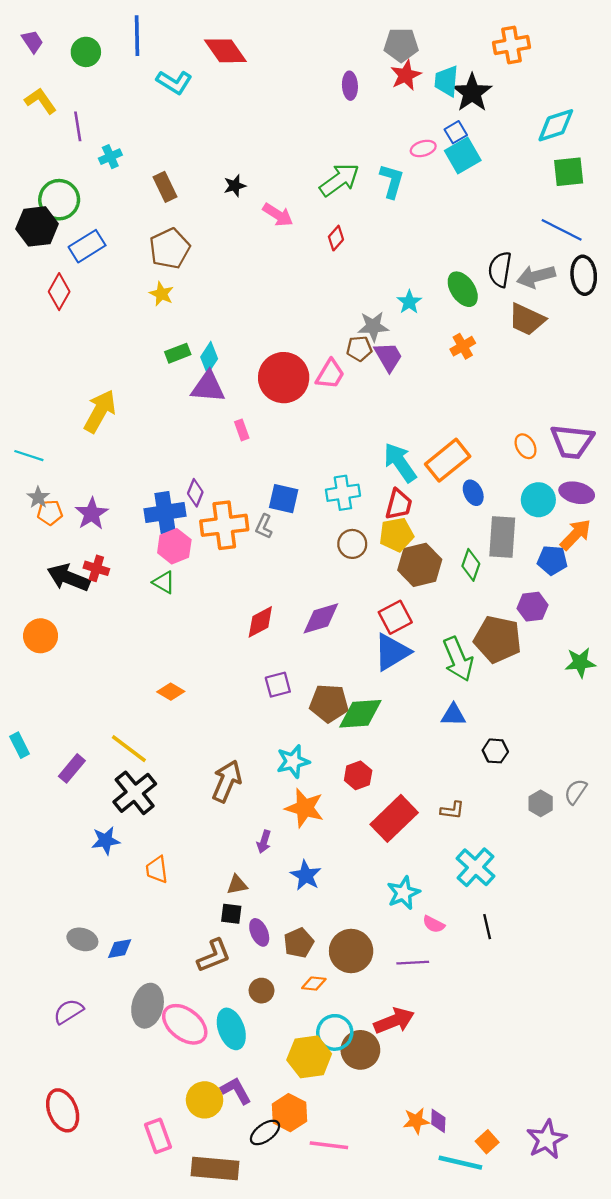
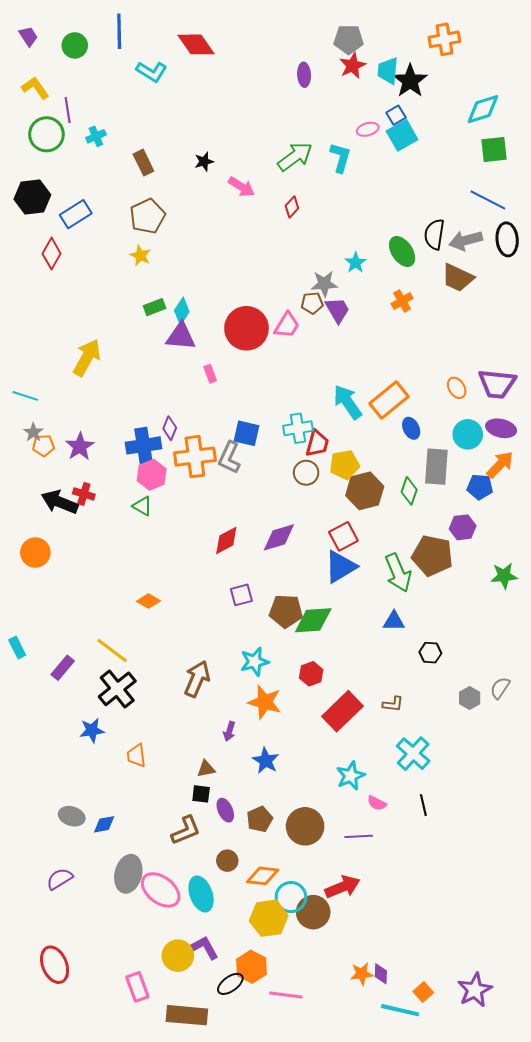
green circle: (59, 200) -> (46, 134), moved
red trapezoid: (399, 504) -> (317, 443), moved
gray L-shape: (264, 526) -> (229, 458), size x1.5
orange diamond: (314, 984) -> (263, 876), moved, size x1.5

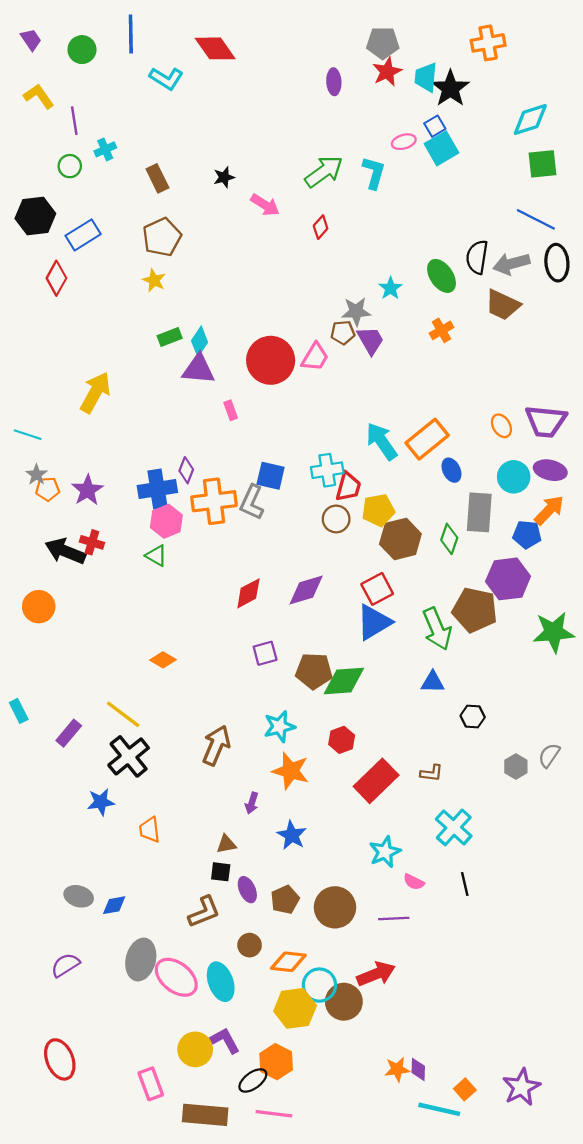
green circle: (46, 134) -> (70, 166), moved, size x0.6
purple hexagon: (463, 527) -> (508, 579), size x1.5
green star: (504, 576) -> (554, 632), size x1.4
pink line: (286, 995) -> (274, 1114), moved

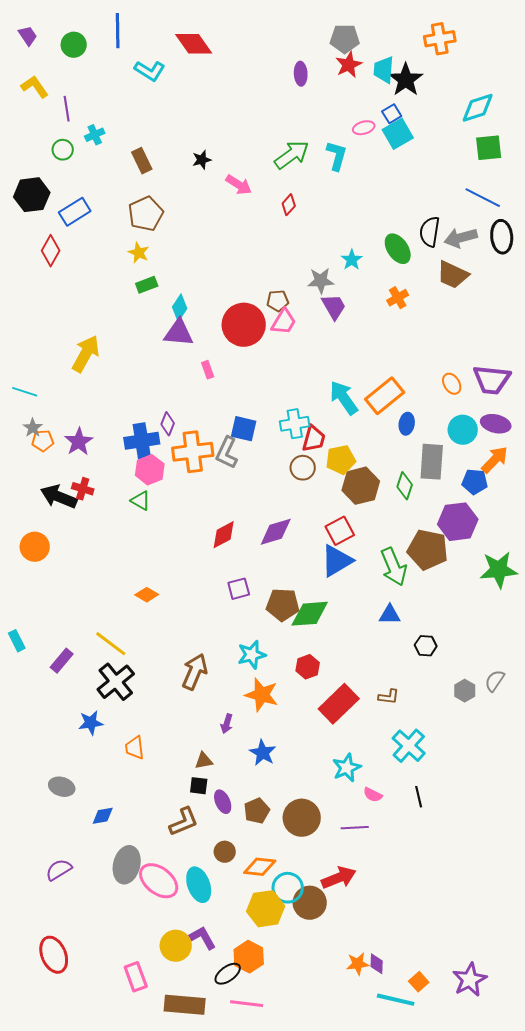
brown pentagon: (343, 333) -> (278, 301), moved
green rectangle: (170, 337) -> (147, 285), moved
blue ellipse: (451, 470) -> (407, 424), turned 35
gray ellipse: (79, 896) -> (62, 787), moved

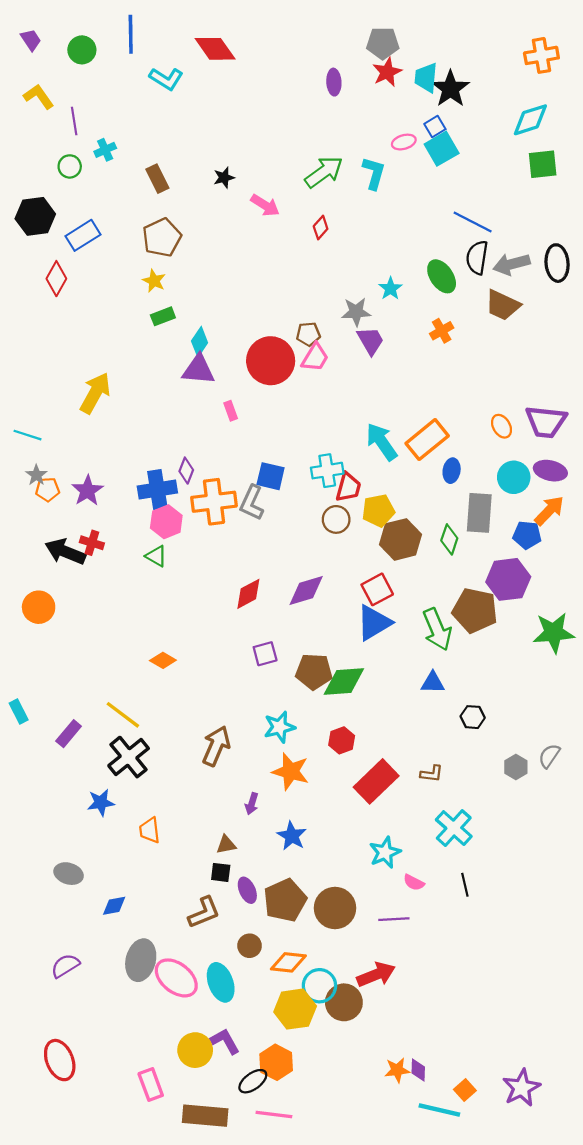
orange cross: (440, 39) -> (541, 55), moved
blue line: (483, 198) -> (473, 222), moved
brown pentagon: (257, 811) -> (285, 900), size x1.5

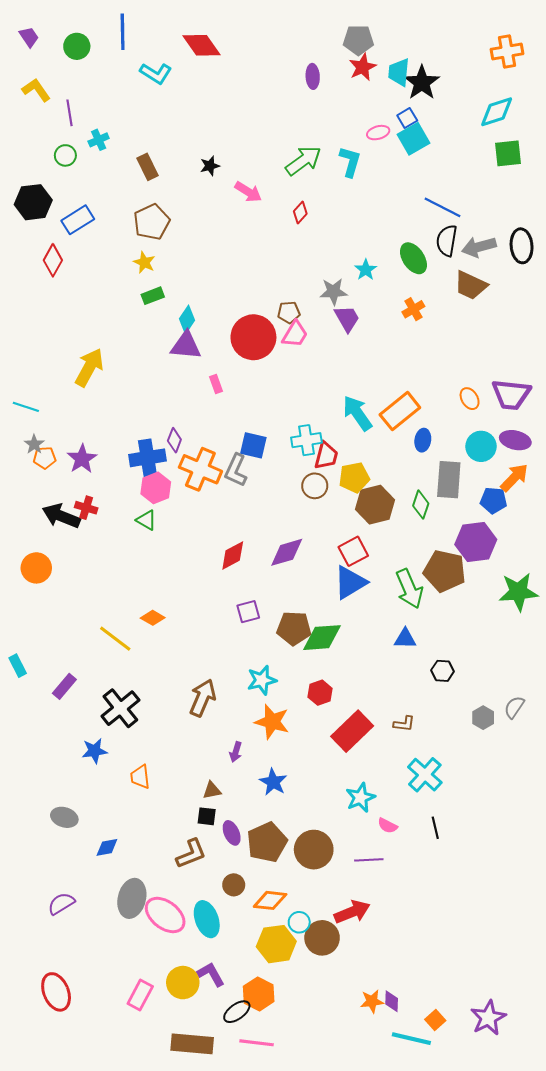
orange cross: (214, 502) -> (200, 469), turned 30
yellow line: (123, 715) -> (115, 639), moved
cyan circle: (319, 986) -> (299, 922), size x0.7
pink rectangle: (151, 1085) -> (140, 995), moved, turned 48

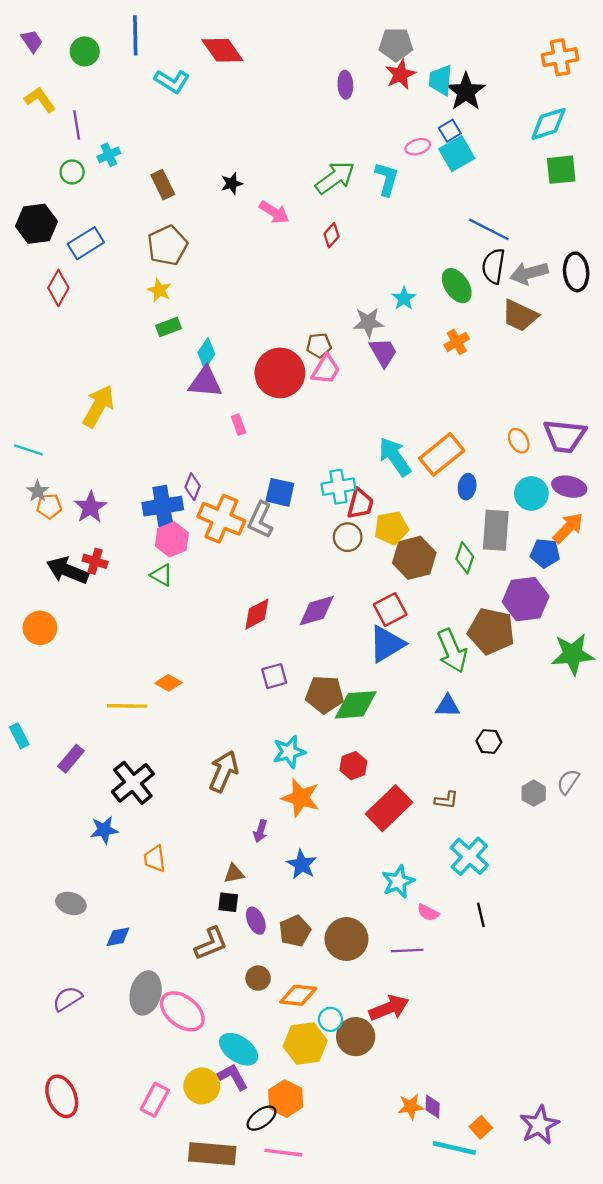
yellow line: (115, 639) -> (127, 706), turned -36
brown pentagon: (267, 842) -> (295, 931), size x0.7
cyan ellipse: (207, 919) -> (239, 1049), moved, turned -36

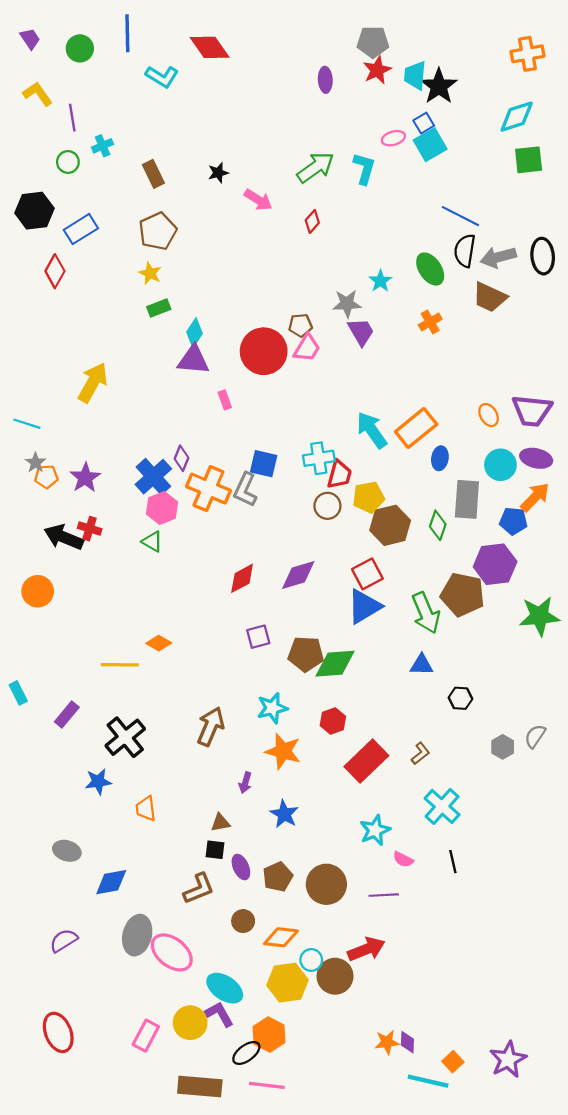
blue cross: (163, 506) -> (153, 477), turned -33
brown L-shape: (446, 800) -> (420, 753), turned -45
blue diamond: (118, 937) -> (111, 882), size x1.4

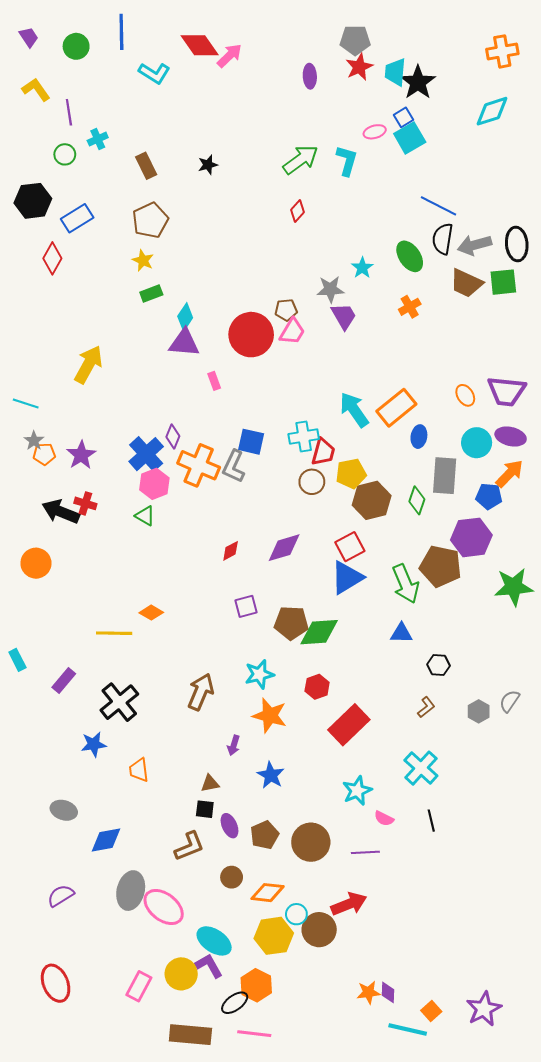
green square: (529, 160) -> (503, 282), moved
pink arrow: (258, 200) -> (230, 56), moved, turned -76
red diamond: (242, 578) -> (231, 551), size x0.7
brown L-shape: (420, 753) -> (426, 707), moved

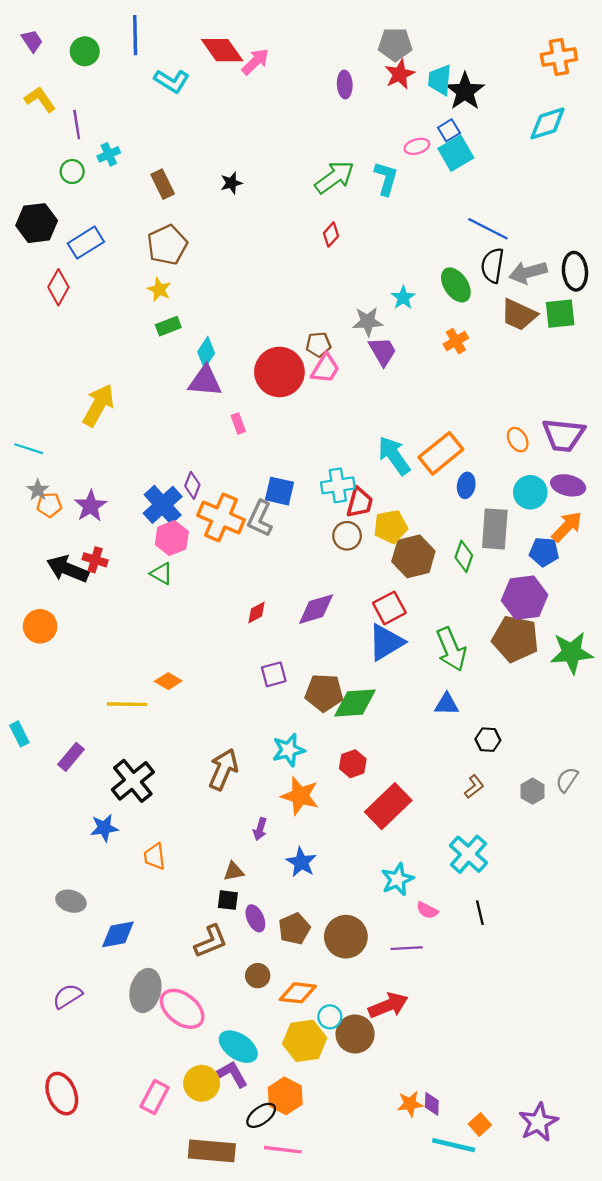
brown pentagon: (441, 566) -> (515, 639), moved

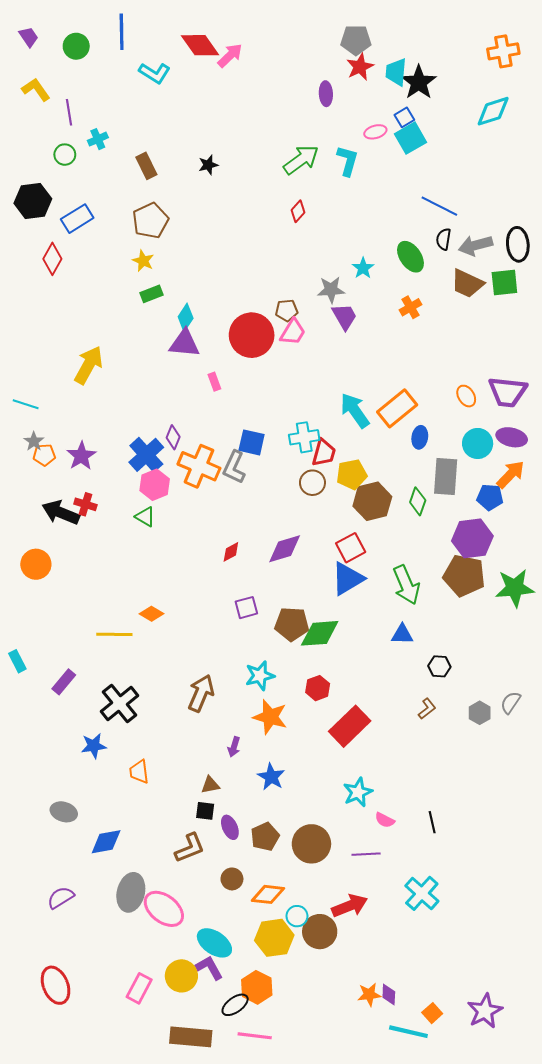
purple ellipse: (345, 84) -> (326, 94), moved
black semicircle: (492, 265) -> (444, 239), size x0.7
cyan cross: (468, 854) -> (422, 893), moved

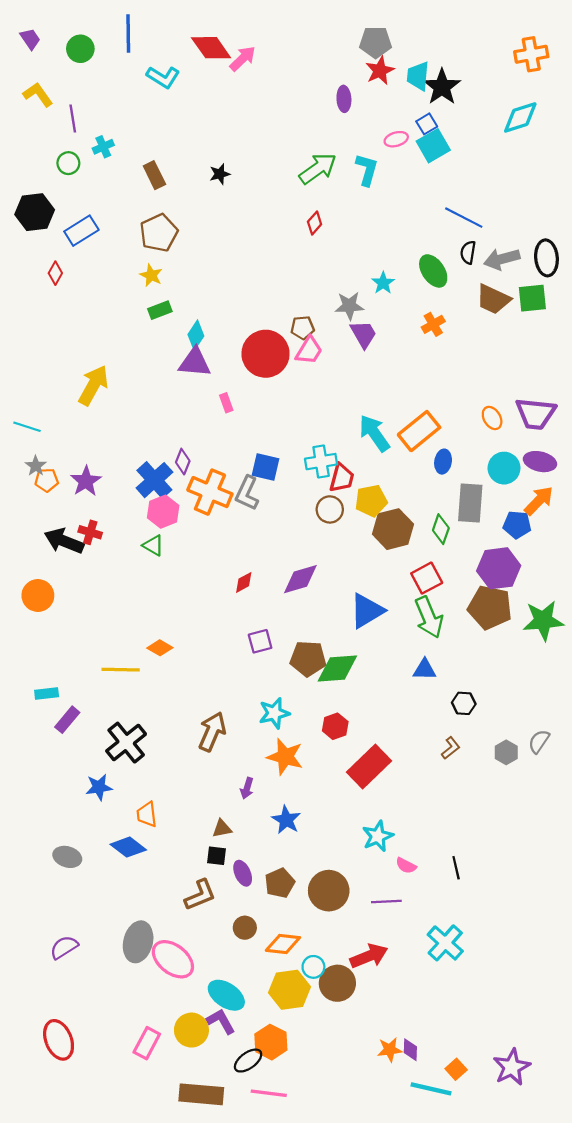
red diamond: (52, 259) -> (55, 273), size x0.7
red square: (351, 548) -> (427, 578), moved
cyan rectangle: (17, 661) -> (47, 694), moved, turned -70
blue diamond: (106, 842) -> (128, 847), moved, turned 48

